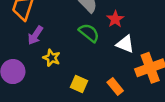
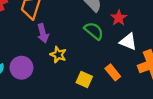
purple arrow: (35, 35) -> (43, 33), turned -48
orange rectangle: (115, 86) -> (113, 72), moved

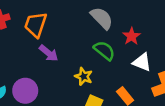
purple arrow: (43, 33) -> (49, 53), turned -36
yellow star: (58, 55) -> (84, 76), moved

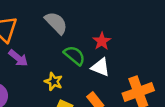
gray semicircle: (102, 18) -> (56, 23), moved
white triangle: (142, 62) -> (100, 67), moved

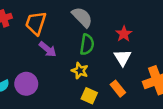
green semicircle: (74, 55) -> (87, 45), moved, turned 60
white triangle: (100, 67) -> (123, 58), turned 36

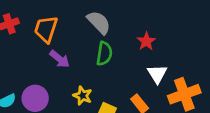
white triangle: (123, 58) -> (157, 74), moved
yellow star: (80, 71) -> (83, 96), moved

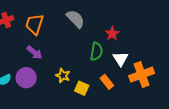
green semicircle: (104, 54) -> (96, 51), moved
purple arrow: (60, 59) -> (34, 52), moved

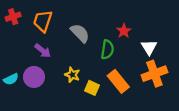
gray semicircle: (75, 19) -> (80, 33), moved
white triangle: (121, 59) -> (149, 47), moved
orange rectangle: (107, 82) -> (118, 81), size x1.5

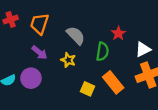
white triangle: (149, 47) -> (143, 49), turned 35
yellow star: (72, 75) -> (68, 60), moved

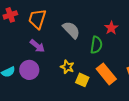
yellow star: (68, 60) -> (67, 67), moved

